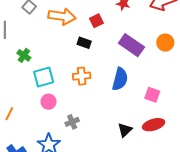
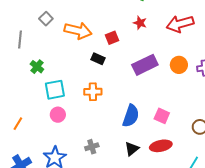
purple rectangle: (131, 45) -> (145, 65), turned -65
blue semicircle: (120, 79) -> (131, 116), moved
gray cross: (72, 122) -> (92, 147), moved

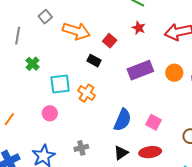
red square: (112, 38) -> (110, 41), turned -32
cyan square: (55, 90) -> (60, 84), moved
orange cross: (93, 92) -> (87, 93), turned 30

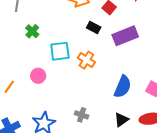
purple rectangle: (140, 70) -> (125, 36), moved
pink circle: (50, 113) -> (38, 76), moved
gray cross: (81, 148) -> (82, 115), turned 32

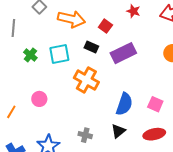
cyan square: (60, 51) -> (59, 54), moved
orange cross: (86, 60) -> (86, 80), size x1.4
black triangle: (121, 120) -> (118, 131), moved

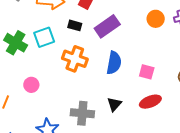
green cross: (30, 55) -> (16, 43), size x1.6
blue semicircle: (124, 104) -> (114, 63), moved
gray cross: (85, 135) -> (82, 113), size x1.6

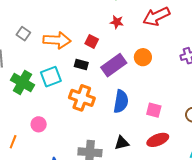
orange circle: (156, 19) -> (143, 57), moved
black triangle: (114, 104) -> (122, 143), turned 35

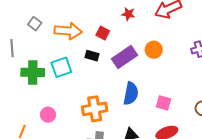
green cross: (22, 82) -> (33, 72), turned -30
orange cross: (82, 98) -> (95, 109), moved, turned -30

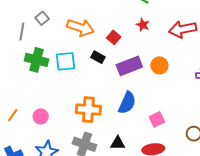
gray square: (35, 24) -> (42, 18), moved
pink square: (163, 103) -> (157, 119), turned 35
pink circle: (48, 115) -> (41, 116), moved

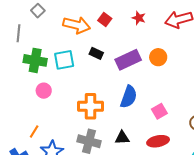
gray square: (42, 18) -> (38, 11), moved
red square: (114, 37) -> (105, 19), moved
orange line: (13, 115) -> (34, 131), moved
pink circle: (41, 116) -> (44, 91), moved

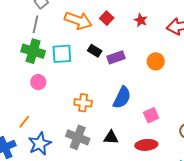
gray line: (19, 33) -> (35, 24), moved
purple rectangle: (128, 60) -> (116, 57), moved, size x0.7
orange cross: (91, 106) -> (83, 103), size x0.7

